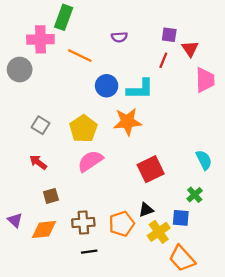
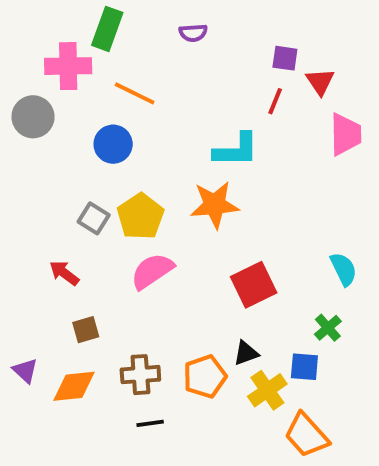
purple semicircle: (119, 37) -> (193, 33), moved
blue circle: (107, 86) -> (113, 144), moved
gray square: (40, 125) -> (94, 218), moved

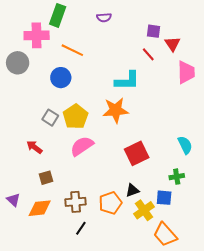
red line: (275, 101) -> (148, 54), turned -64
green cross: (328, 328) -> (177, 177), turned 32
black line: (150, 423) -> (81, 228), turned -48

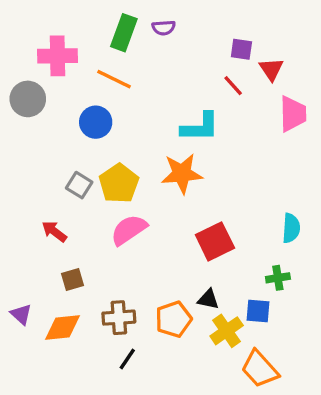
green rectangle: (58, 15) -> (124, 33), moved
cyan semicircle: (185, 145) -> (291, 228), turned 30
black triangle: (132, 190) -> (208, 299), turned 32

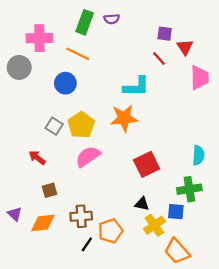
green cross: (278, 278) -> (189, 189), size x1.5
orange pentagon: (174, 319) -> (110, 231), moved

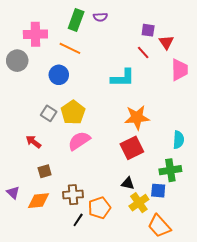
orange star: (124, 118) -> (137, 117), moved

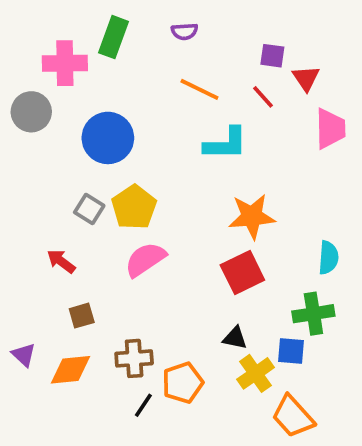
green rectangle: (76, 20) -> (113, 37), moved
orange line: (70, 48) -> (199, 89), moved
blue circle: (59, 75) -> (108, 138), size x1.4

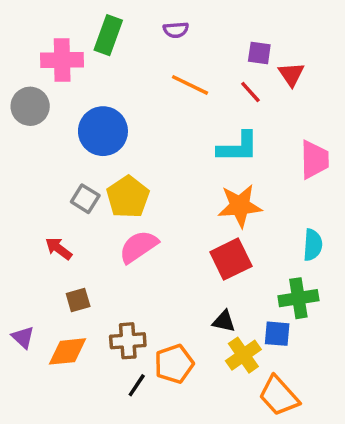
pink trapezoid: (330, 129) -> (314, 160), moved
cyan L-shape: (226, 144) -> (238, 147), moved

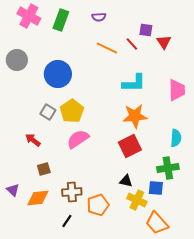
pink cross: (62, 60) -> (29, 16), moved, turned 30
red line: (250, 92) -> (132, 44), moved
yellow cross: (243, 355) -> (137, 200), turned -30
black line: (137, 385) -> (67, 221), moved

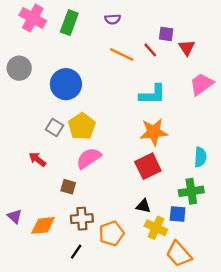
pink trapezoid: (177, 90) -> (202, 84), moved, turned -125
brown square: (44, 169) -> (68, 187), moved, turned 32

